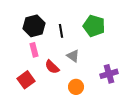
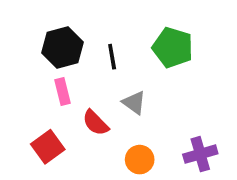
purple cross: (109, 74) -> (200, 154), moved

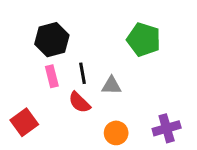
black line: (112, 57) -> (82, 73), moved
gray triangle: (134, 103) -> (112, 85), turned -35
red square: (48, 147) -> (24, 122), moved

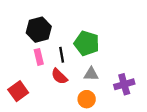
green pentagon: (144, 40) -> (87, 43), moved
gray triangle: (112, 85) -> (91, 74), moved
purple cross: (167, 128) -> (124, 84), moved

